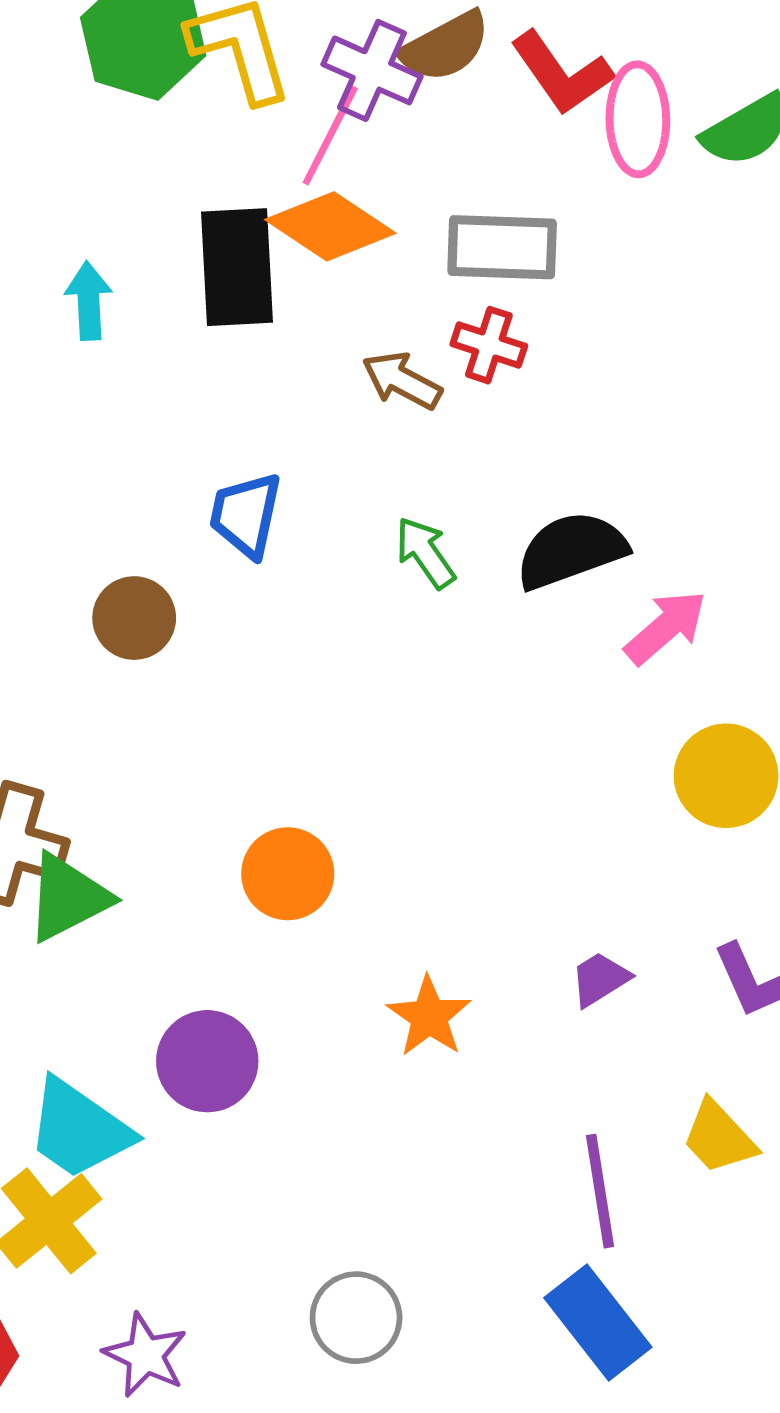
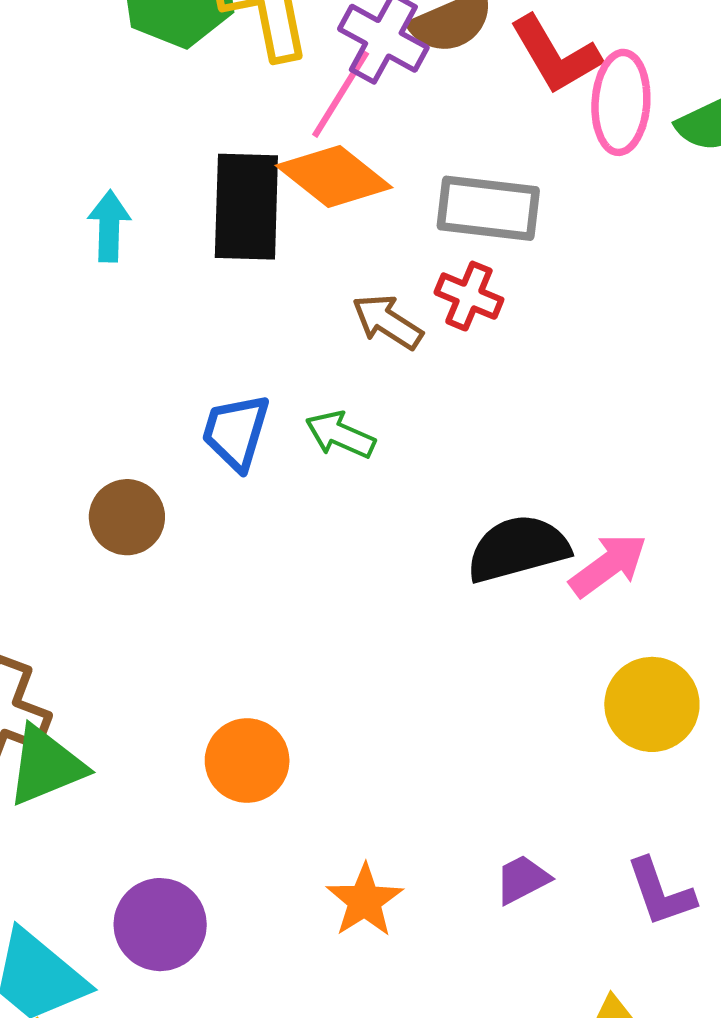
black semicircle: (571, 550) -> (518, 549), moved
green arrow: (425, 553) -> (340, 435), moved, turned -36

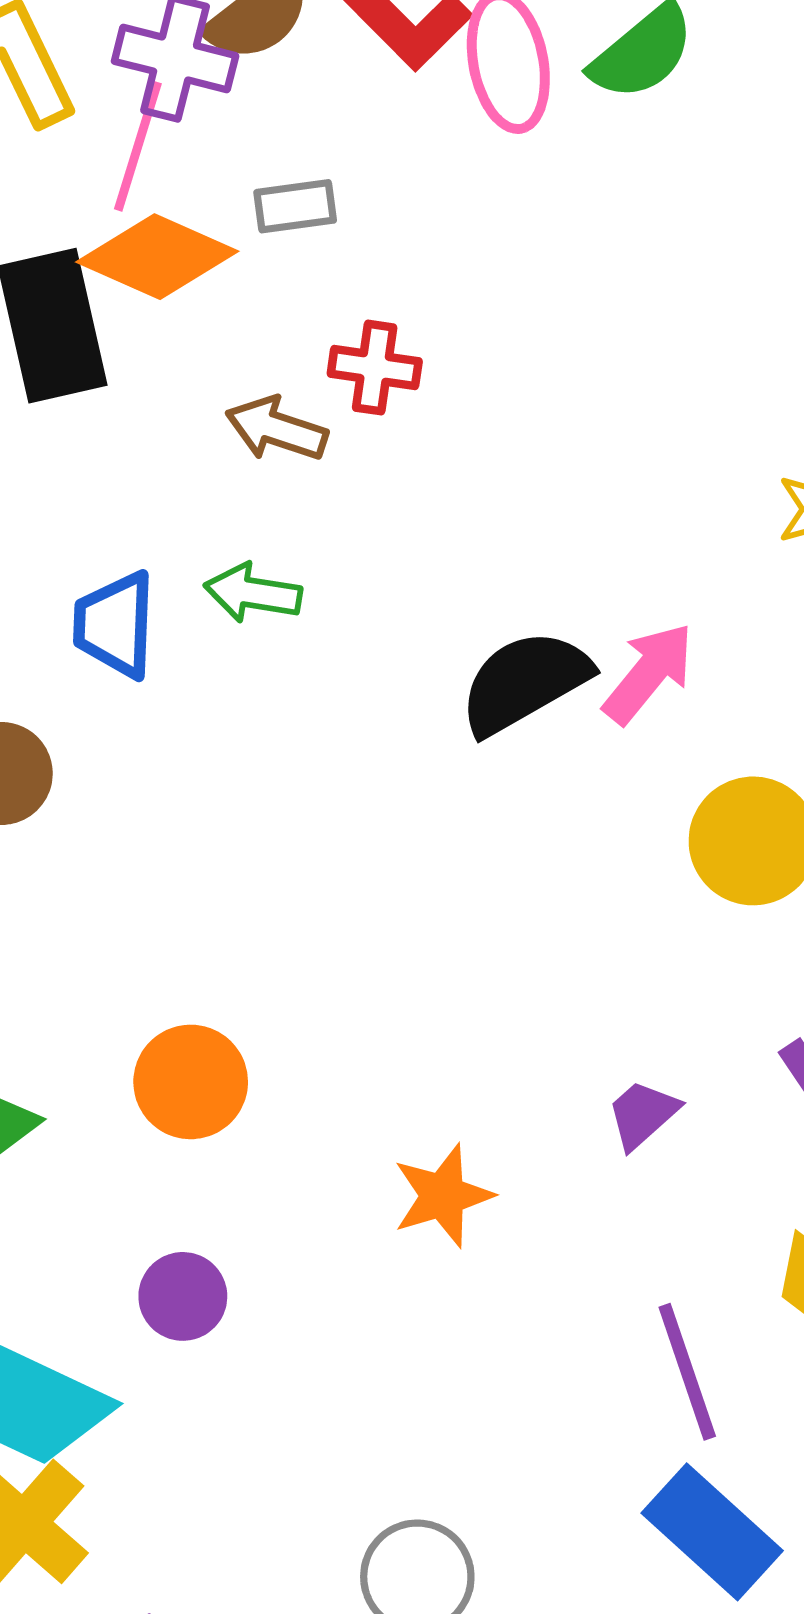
gray rectangle: (488, 208) -> (295, 206), moved, size x0.6
orange circle: (247, 761) -> (191, 1082), moved
orange star: (365, 901) -> (443, 1196), turned 30
purple circle: (160, 925) -> (183, 1296), size x0.7

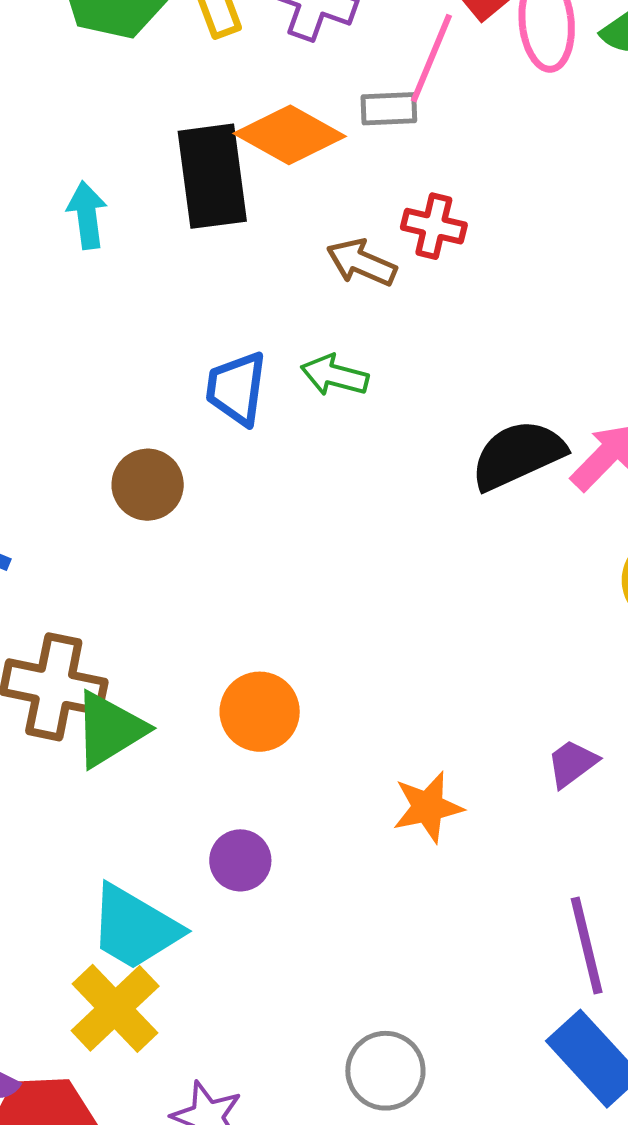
pink line: (138, 146) -> (431, 58), moved

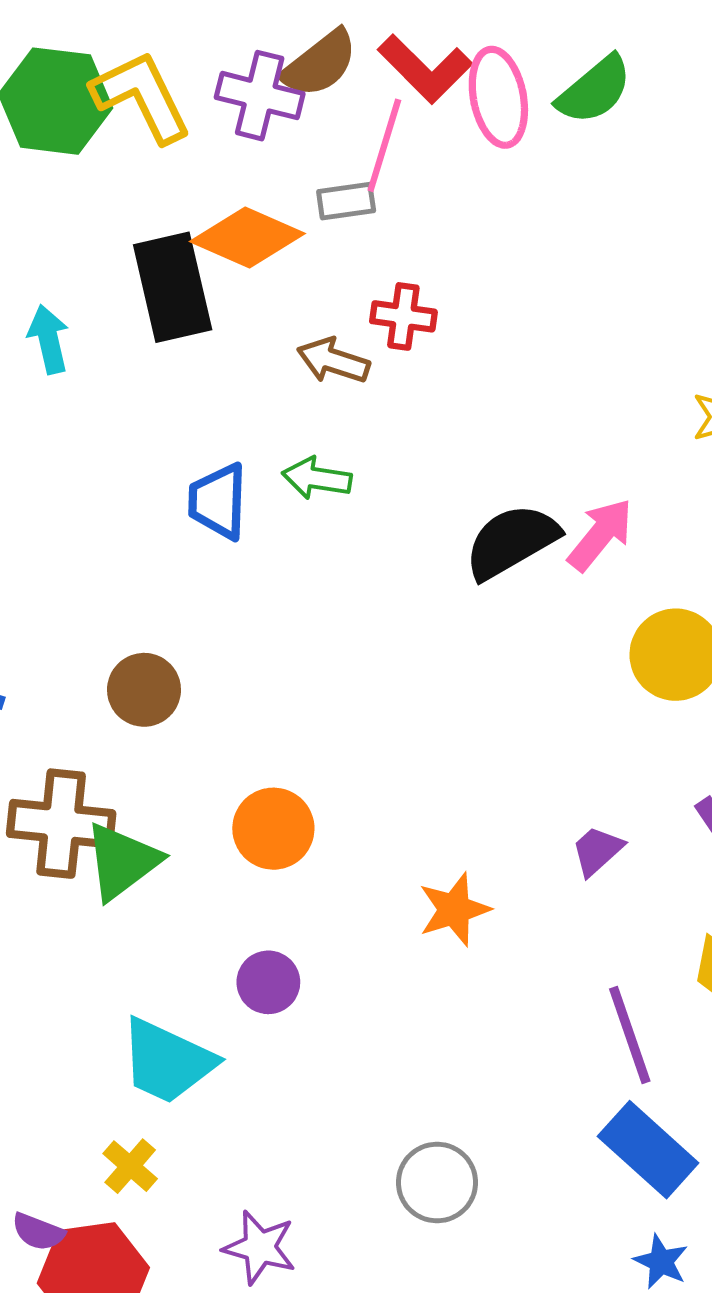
brown circle: (148, 485) -> (144, 690), moved
yellow cross: (115, 1008) -> (130, 1166), moved, size x0.6

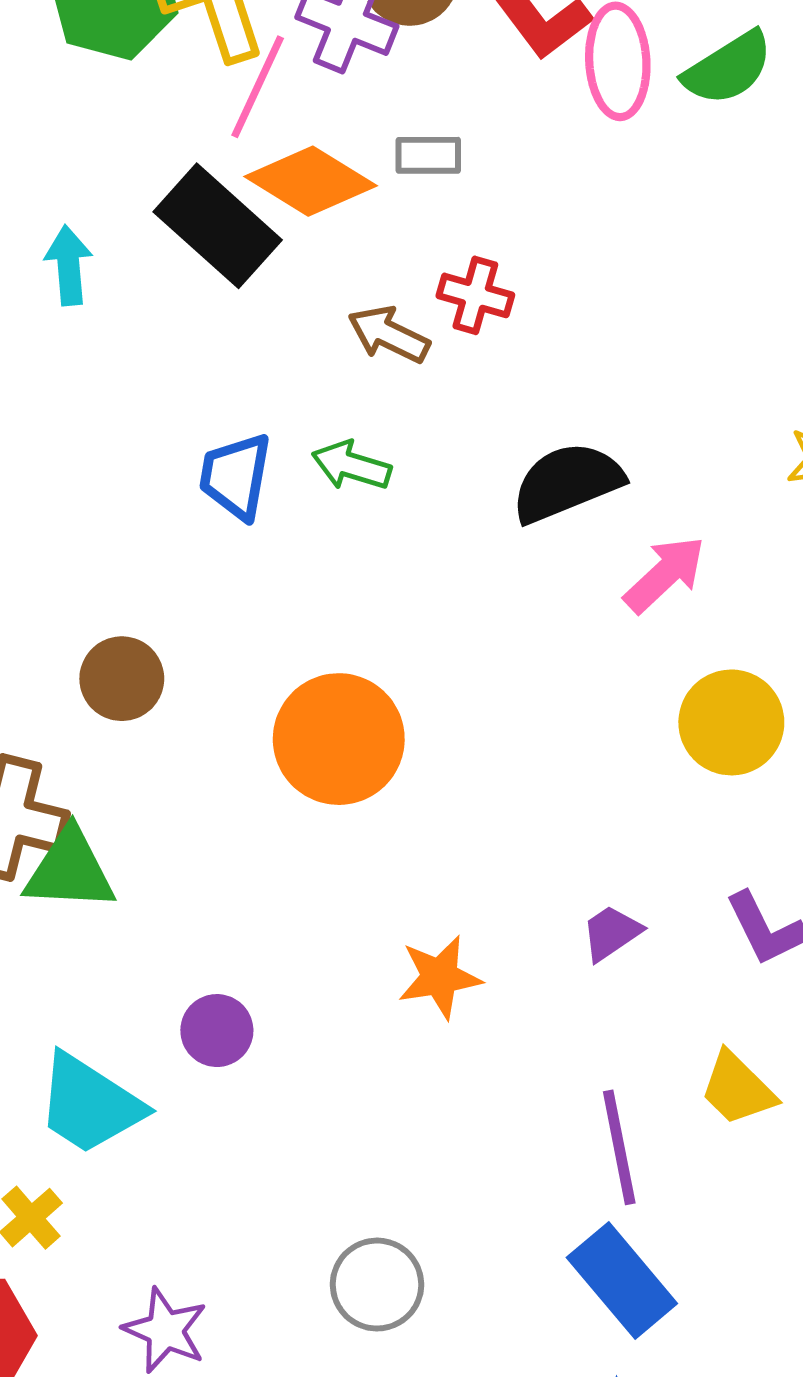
pink line: (384, 145) -> (258, 87), moved
black rectangle: (173, 287) -> (218, 226), turned -43
black semicircle: (512, 541) -> (567, 482), moved
orange circle: (273, 829) -> (339, 739), moved, size x1.4
green triangle: (122, 861) -> (70, 870), turned 32

